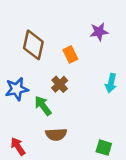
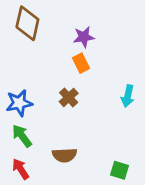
purple star: (99, 32) -> (84, 37), moved
brown diamond: (33, 45) -> (27, 23), moved
green arrow: (43, 106) -> (22, 136), moved

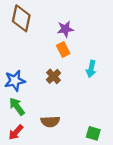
cyan arrow: (128, 96) -> (91, 69), moved
red arrow: (21, 169) -> (16, 132), turned -105

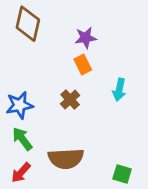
brown semicircle: (50, 122) -> (66, 159), size x1.4

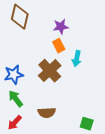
cyan arrow: (119, 90) -> (77, 59), moved
brown cross: (70, 100) -> (50, 71), size x1.6
brown semicircle: (66, 159) -> (47, 113), size x0.7

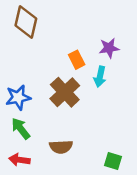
purple star: (61, 27) -> (109, 48), moved
red arrow: (15, 123) -> (19, 160), turned 56

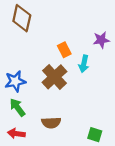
purple star: (109, 48) -> (101, 40), moved

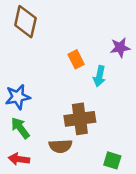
brown cross: (54, 77) -> (80, 119), moved, turned 35

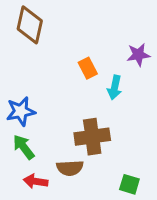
red arrow: (19, 159) -> (36, 181), moved

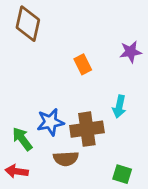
cyan arrow: (115, 87) -> (119, 107), moved
blue star: (21, 111) -> (50, 122), moved
red arrow: (36, 181) -> (17, 171), moved

